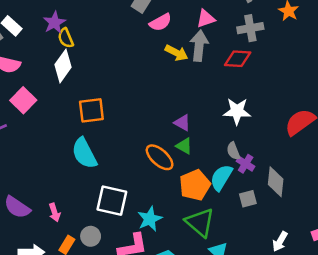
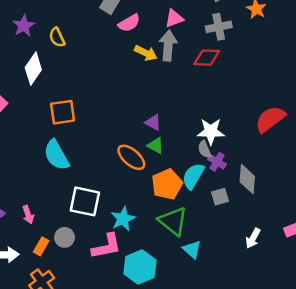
yellow semicircle: (66, 38) -> (57, 37), moved
white star: (237, 111) -> (211, 131), moved

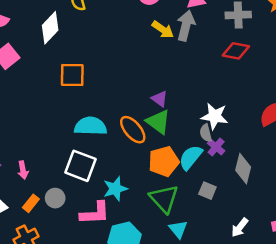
red diamond: (207, 58) -> (236, 51), moved
green triangle: (156, 146) -> (158, 122), size x1.5
cyan semicircle: (56, 155) -> (90, 126), moved, turned 112
gray square: (220, 197) -> (207, 191), moved, turned 30

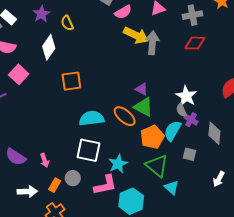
gray arrow: (186, 26) -> (152, 43), moved
yellow arrow: (163, 30) -> (136, 35), size x1.4
white star: (215, 116) -> (186, 96), turned 30

